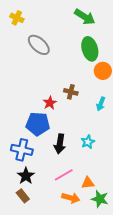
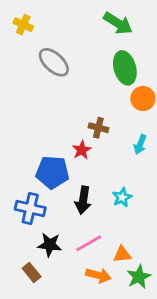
red star: (50, 103) -> (82, 150), moved
black star: (26, 176) -> (50, 245), moved, turned -30
green star: (100, 199) -> (139, 277), turned 30

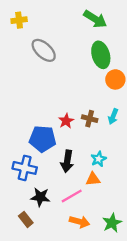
yellow cross: (23, 25) -> (19, 20), turned -32
brown cross: (98, 128) -> (90, 119), moved
orange triangle: (122, 254) -> (93, 179), moved

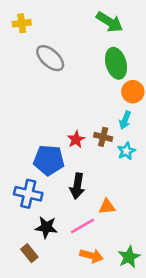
cyan arrow: (113, 116) -> (125, 120), moved
cyan star: (99, 159) -> (126, 151), moved

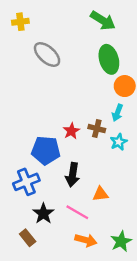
blue cross: (28, 194) -> (26, 182), turned -35
pink line: (82, 226) -> (77, 212), turned 60
black star: (46, 227) -> (43, 213), turned 30

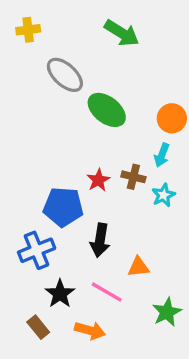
green arrow: (103, 21) -> (122, 33), moved
green ellipse: (109, 59) -> (107, 110), moved, turned -36
orange arrow: (86, 240) -> (90, 330), moved
green star: (121, 241) -> (167, 312), moved

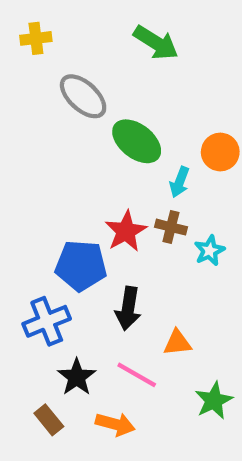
cyan arrow: (162, 155) -> (180, 182), moved
red star: (98, 180) -> (126, 231), size x1.4

